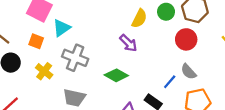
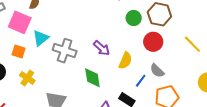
yellow semicircle: (139, 19) -> (125, 61), moved
gray cross: (75, 58) -> (65, 51), moved
green diamond: (116, 75) -> (92, 78), turned 55

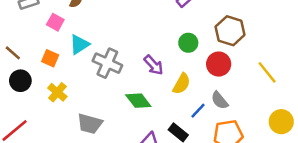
green circle: (134, 18) -> (188, 43), moved
pink square: (20, 22) -> (55, 22), size x0.6
green diamond: (92, 78) -> (138, 101), turned -35

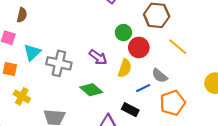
red circle: (219, 64) -> (139, 47), moved
yellow line: (267, 72) -> (178, 47), moved
blue line: (198, 111) -> (143, 88), turned 32

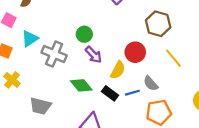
green circle: (123, 33) -> (84, 34), moved
black rectangle: (130, 110) -> (110, 93), moved

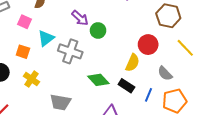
purple arrow: (94, 55) -> (80, 18), moved
blue line: (132, 93) -> (148, 95), moved, turned -48

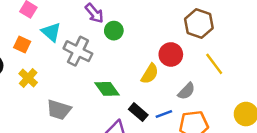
cyan triangle: (46, 38) -> (51, 32), turned -48
gray semicircle: (165, 74) -> (186, 91), turned -98
black rectangle: (126, 86) -> (138, 112), moved
blue line: (148, 95) -> (164, 114), turned 40

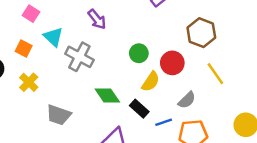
green circle: (114, 31) -> (139, 53), moved
black rectangle: (138, 112) -> (139, 109), moved

